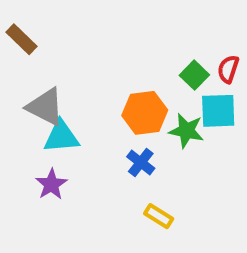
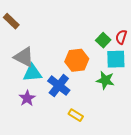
green star: (186, 131) -> (105, 80), moved
blue cross: (141, 162) -> (59, 86), moved, size x1.5
yellow rectangle: (159, 216) -> (76, 115), moved

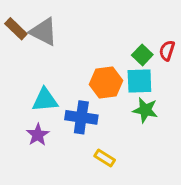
gray triangle: (24, 57) -> (44, 32), moved
cyan square: (116, 59) -> (139, 81), moved
blue cross: (59, 86) -> (81, 117), turned -30

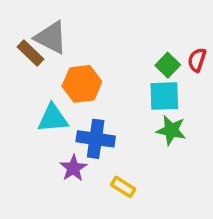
brown rectangle: (16, 29) -> (30, 53), moved
orange hexagon: (106, 82) -> (82, 84), moved
purple star: (38, 135) -> (73, 168), moved

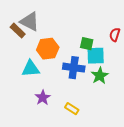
green square: (168, 65) -> (87, 44), moved, turned -32
green star: (171, 130) -> (100, 76), turned 30
blue cross: (96, 139) -> (74, 68), moved

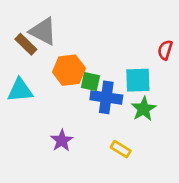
green square: (87, 44) -> (90, 82), moved
cyan triangle: (31, 69) -> (20, 90), moved
yellow rectangle: (72, 109) -> (121, 149), moved

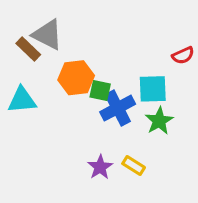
red semicircle: (165, 50) -> (183, 55), turned -132
blue cross: (106, 97) -> (118, 108), turned -36
purple star: (62, 140) -> (100, 167), moved

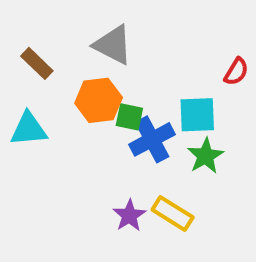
gray triangle: (47, 35) -> (113, 45), moved
red semicircle: (183, 55) -> (236, 72), turned -35
yellow rectangle: (134, 166) -> (173, 213), size x1.4

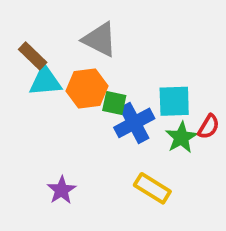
red semicircle: (236, 72) -> (209, 127), moved
cyan triangle: (29, 129) -> (45, 81), moved
purple star: (129, 216) -> (62, 190), moved

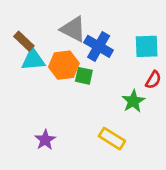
cyan square: (174, 101) -> (147, 46), moved
blue cross: (134, 123) -> (99, 46), moved, turned -32
red semicircle: (209, 127) -> (153, 80), moved

